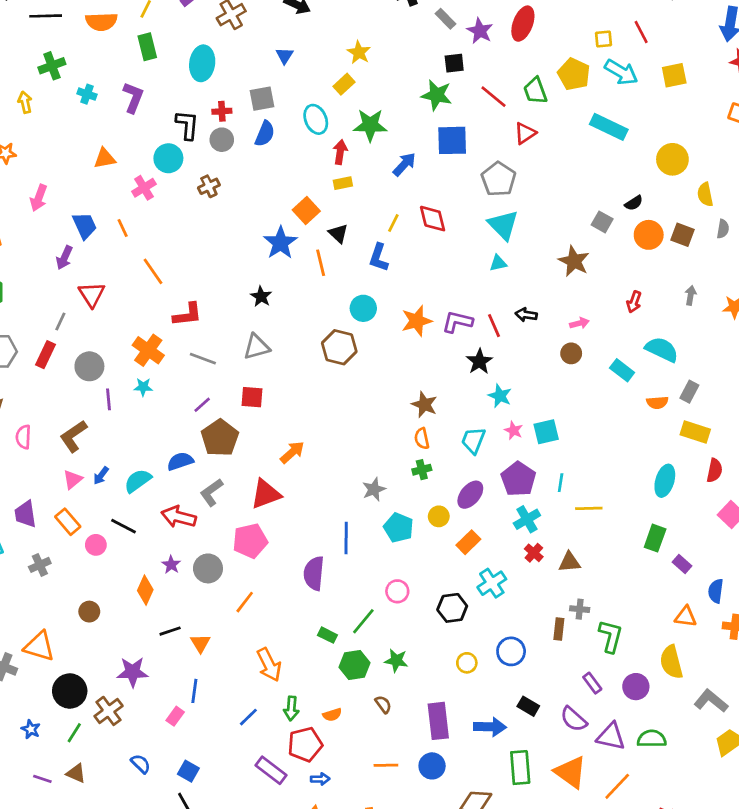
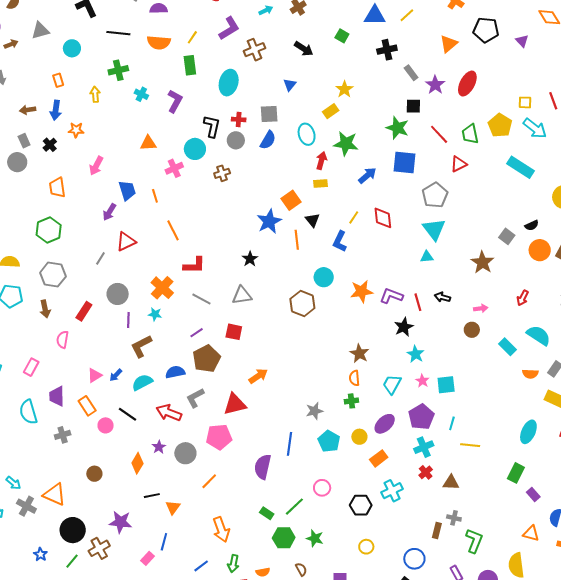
red triangle: (92, 294) -> (126, 242), turned 30
red rectangle: (46, 355) -> (84, 311), moved
brown L-shape: (73, 436) -> (141, 346), moved
blue circle: (511, 651) -> (414, 559), moved

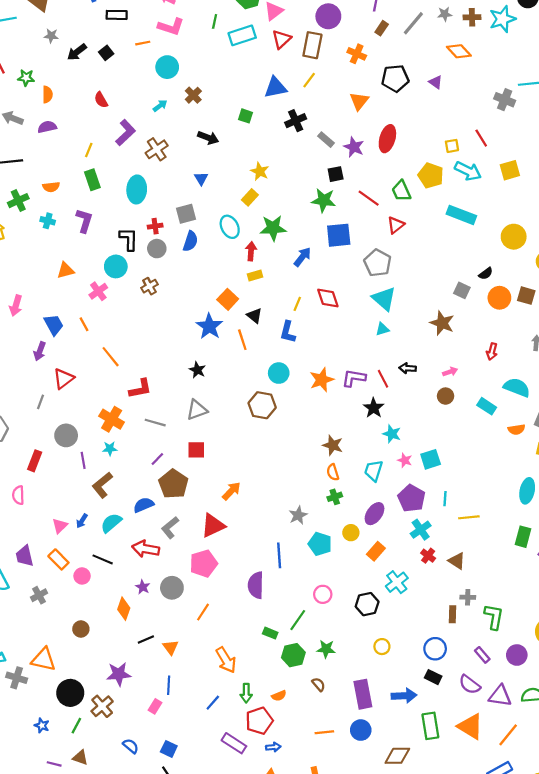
orange semicircle: (159, 43) -> (51, 187), moved, size x0.7
brown triangle: (451, 483) -> (457, 561), turned 42

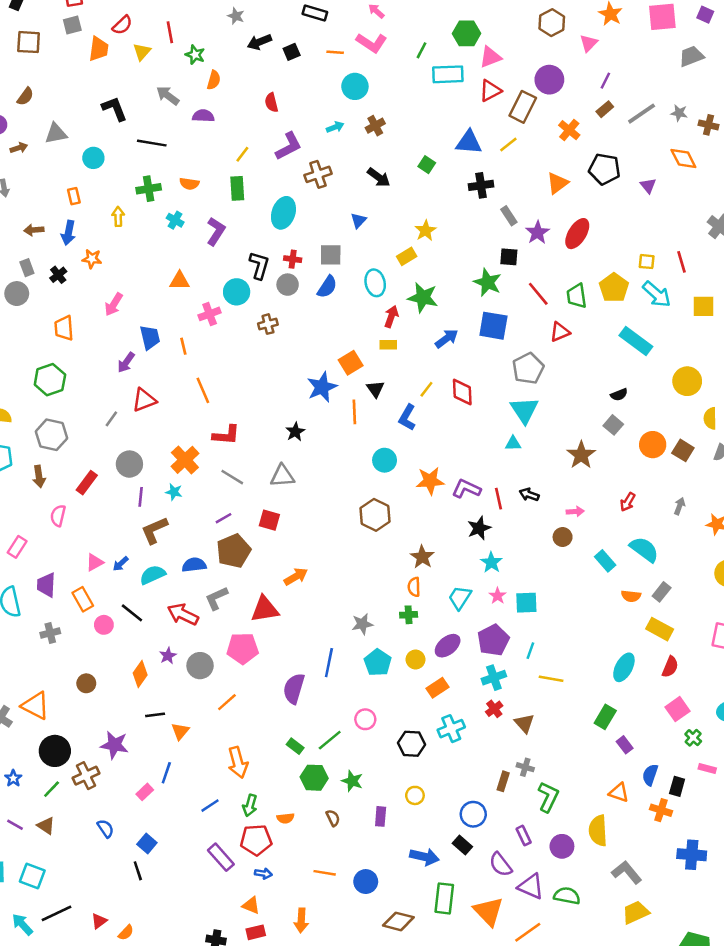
black semicircle: (486, 274) -> (619, 395), moved
brown hexagon: (262, 405) -> (375, 515), moved
purple rectangle: (363, 694) -> (381, 816), moved, size x0.6

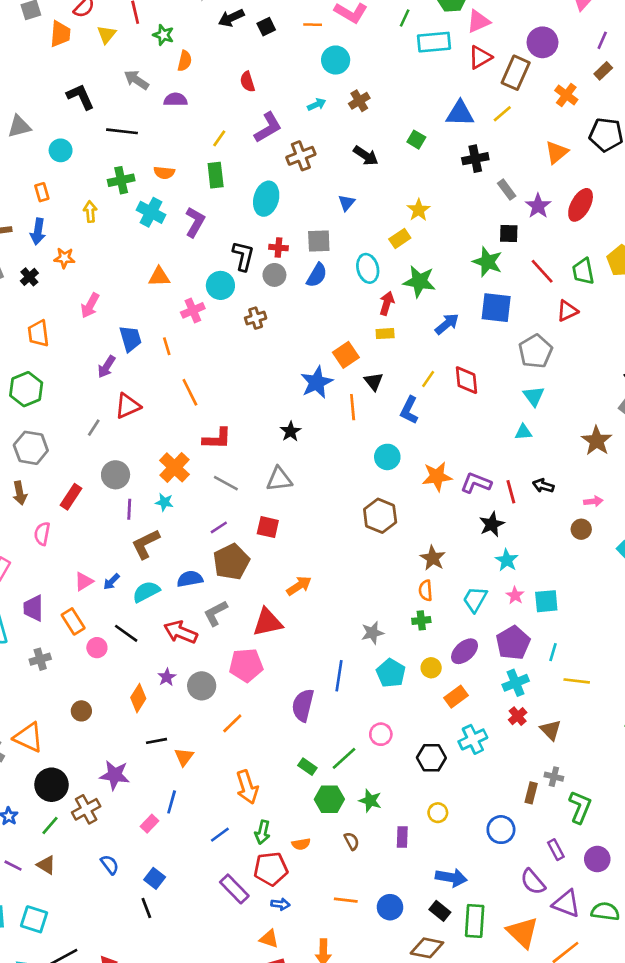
cyan cross: (175, 220) -> (151, 212), size x1.5
cyan triangle: (524, 410) -> (534, 396), size x0.7
black rectangle: (462, 845) -> (440, 911), moved

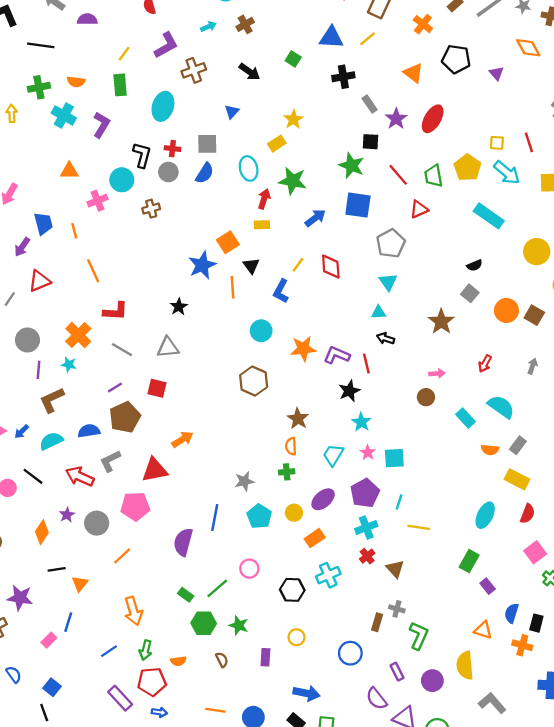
orange triangle: (557, 152) -> (413, 73), turned -45
black arrow: (543, 486) -> (386, 338), moved

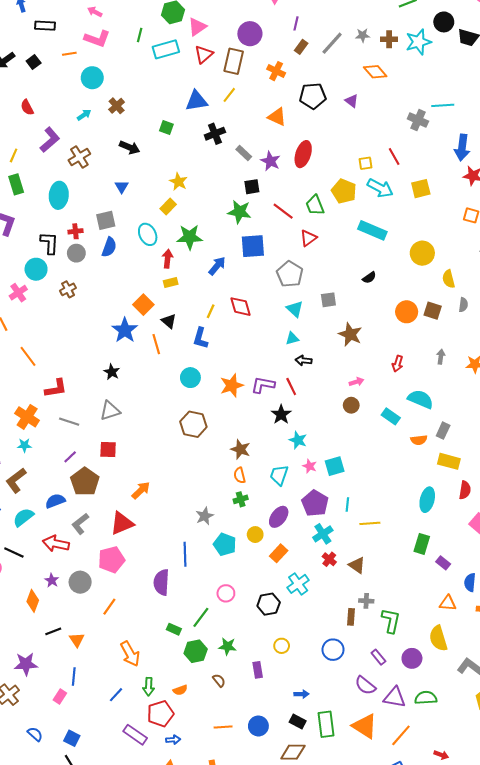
gray square: (470, 293) -> (328, 300), moved, turned -35
blue arrow: (307, 693) -> (301, 694), size x0.6

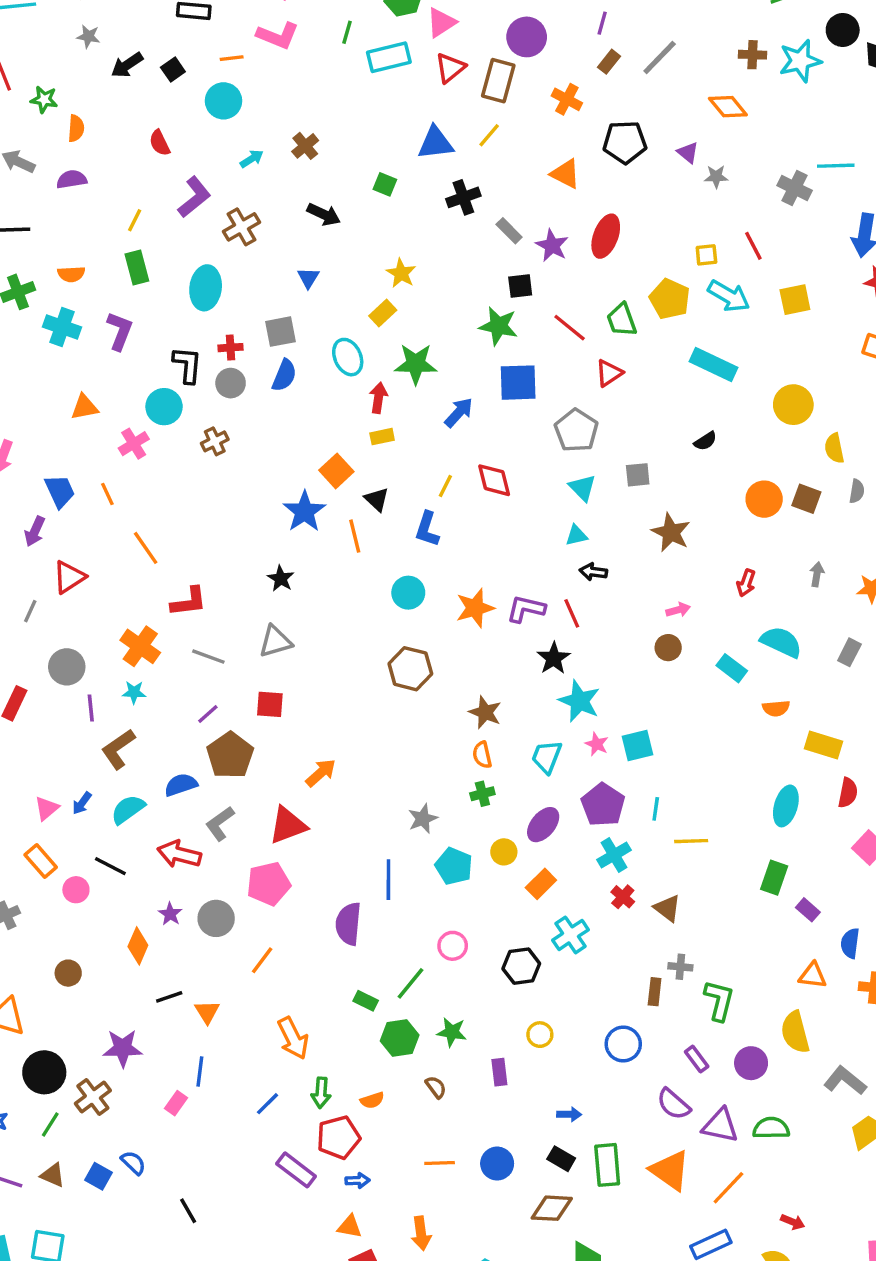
gray star: (363, 35) -> (716, 177), moved
cyan circle: (92, 78) -> (223, 101), moved
gray rectangle: (443, 431) -> (849, 652), moved
cyan star: (298, 440) -> (579, 701), size x1.4
blue square: (72, 738) -> (98, 1176), moved

